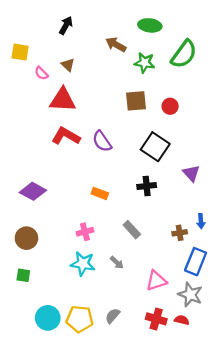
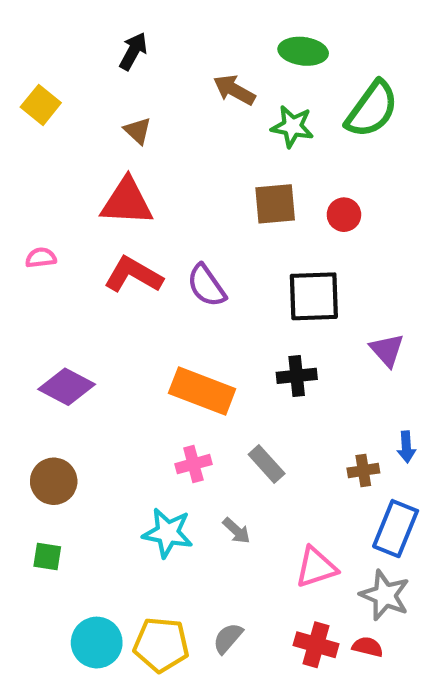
yellow square: (20, 52) -> (41, 105), turned 30
pink semicircle: (41, 73) -> (41, 258), moved, turned 128
black square: (155, 147) -> (314, 296), turned -36
orange rectangle: (100, 193) -> (202, 391), size x1.8
pink cross: (85, 232) -> (193, 464), moved

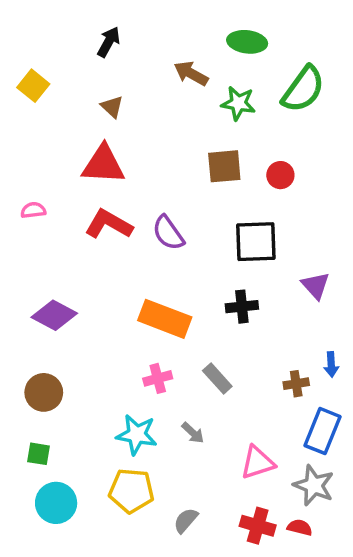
cyan circle: (97, 643) -> (56, 503), moved
yellow pentagon: (161, 645) -> (131, 491), moved

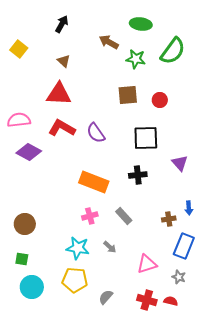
pink semicircle: (33, 210) -> (19, 120), size x1.6
purple diamond: (54, 315) -> (29, 152), moved
gray star: (314, 485) -> (179, 277), size x0.6

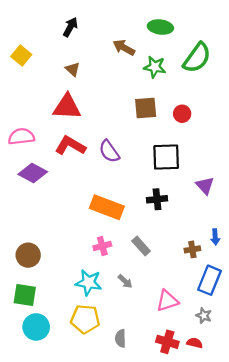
green square: (22, 259) -> (25, 295), size x1.5
gray semicircle: (106, 297) -> (121, 338), turned -42

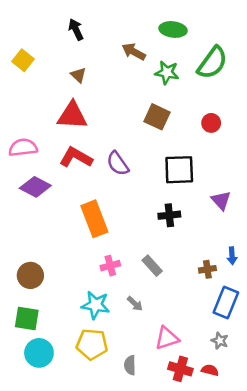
black arrow: (70, 27) -> (76, 29), turned -54
brown square: (146, 108) -> (157, 117), turned 30
red circle: (182, 114) -> (211, 123), moved
orange rectangle: (107, 207) -> (94, 219), moved, turned 48
pink triangle: (167, 301) -> (167, 338), moved

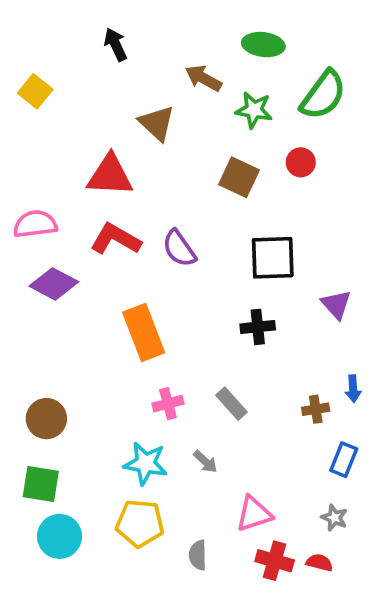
brown triangle: (78, 75) -> (157, 123), moved, size x1.5
red circle: (211, 123) -> (301, 162), moved
blue rectangle: (226, 302) -> (344, 460), size x0.7

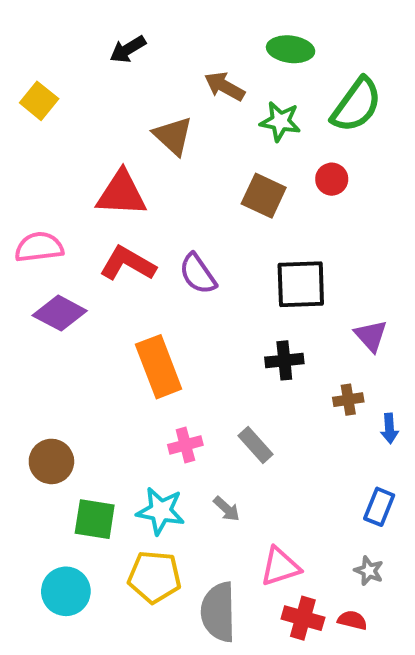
black arrow: (116, 45) -> (128, 49), turned -96
brown cross: (316, 409) -> (348, 400), moved
green square: (41, 484) -> (95, 519), moved
gray semicircle: (198, 555) -> (218, 612), size x1.8

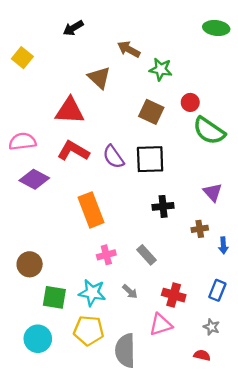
green ellipse: (291, 49) -> (216, 28), moved
green semicircle: (356, 105) -> (209, 131), moved, turned 88
black square: (301, 284) -> (150, 159), moved
red cross: (303, 618) -> (174, 295), moved

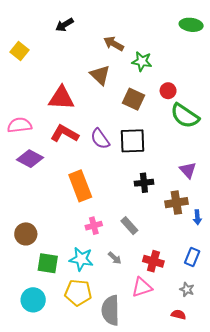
brown triangle: (99, 78) -> (100, 75), moved
brown cross: (200, 229) -> (176, 203), size x1.5

